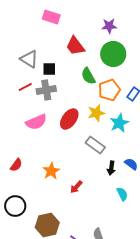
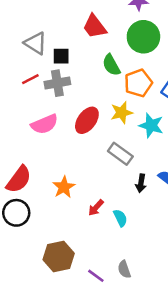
cyan star: (119, 123) -> (151, 125), turned -30
red semicircle: (16, 165) -> (19, 179), size x1.6
cyan semicircle: (122, 194) -> (120, 218), moved
black circle: (15, 206) -> (16, 213), moved

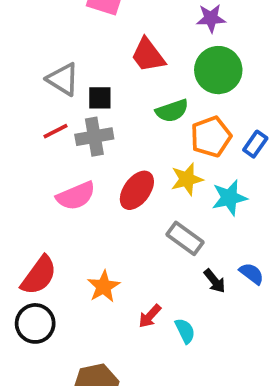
green semicircle: (111, 65) -> (172, 111), turned -80
cyan star: (151, 125) -> (229, 198), turned -30
black arrow: (141, 183) -> (215, 281), turned -48

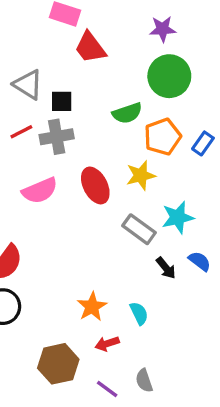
red trapezoid: (148, 55) -> (90, 48), moved
red ellipse: (137, 190) -> (95, 185), turned -63
cyan star: (229, 198) -> (178, 217), moved
orange star: (104, 286) -> (92, 307), moved
red arrow: (150, 316) -> (107, 344), moved, turned 30

